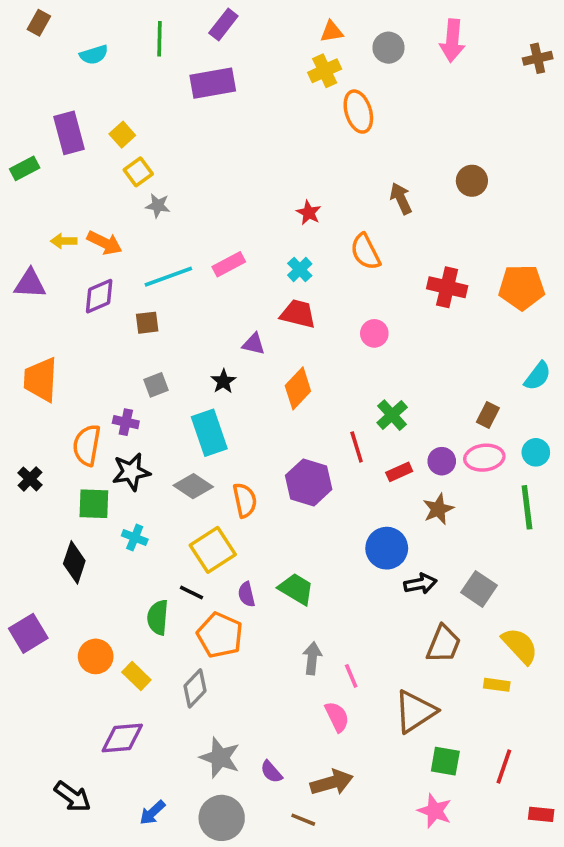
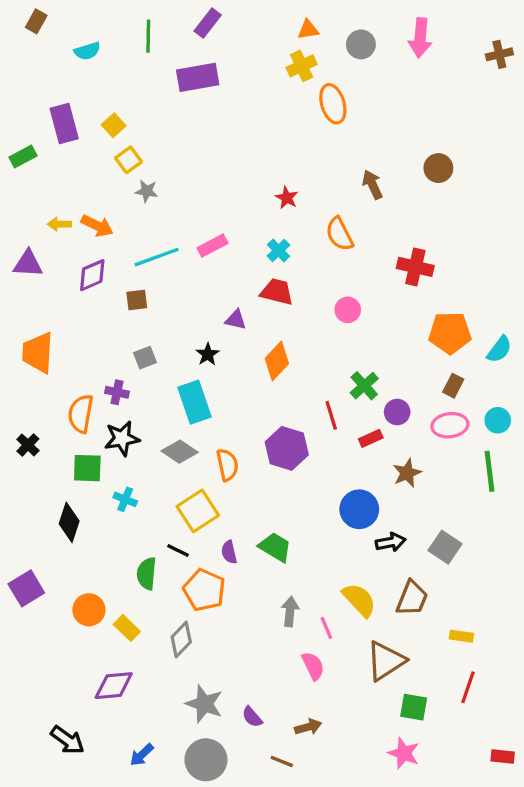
orange pentagon: (522, 287) -> (450, 333), moved
purple circle: (442, 461) -> (397, 412), moved
yellow semicircle: (520, 646) -> (359, 600), moved
red line: (504, 766) -> (468, 687), moved
brown arrow: (332, 782) -> (308, 727), size x0.7

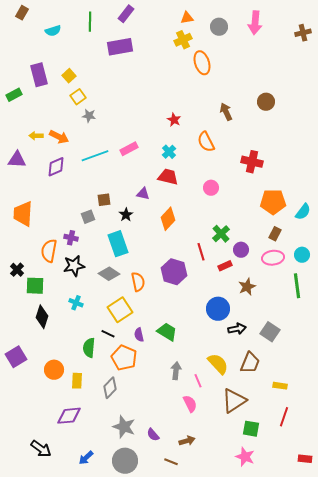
brown square: (137, 300) -> (104, 200), moved
green square: (87, 468) -> (35, 286), moved
yellow rectangle: (127, 628) -> (77, 381), turned 49

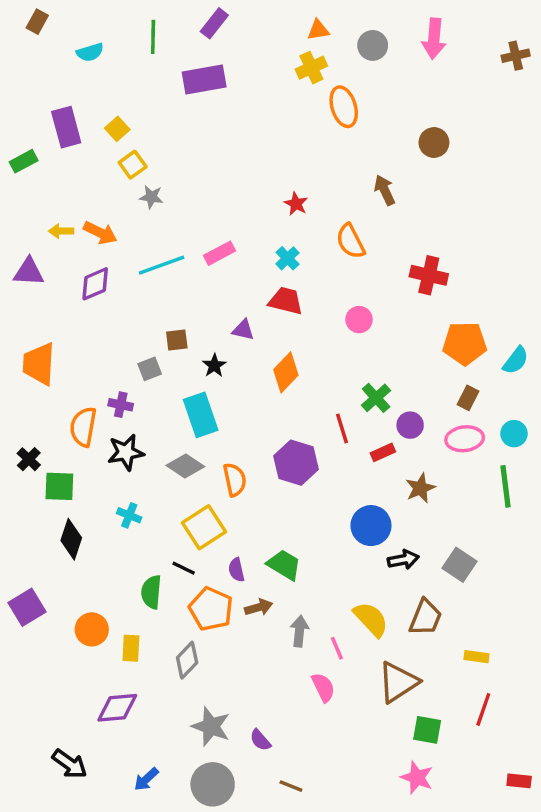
brown circle: (266, 102) -> (434, 142), moved
brown arrow: (187, 441) -> (259, 607), moved

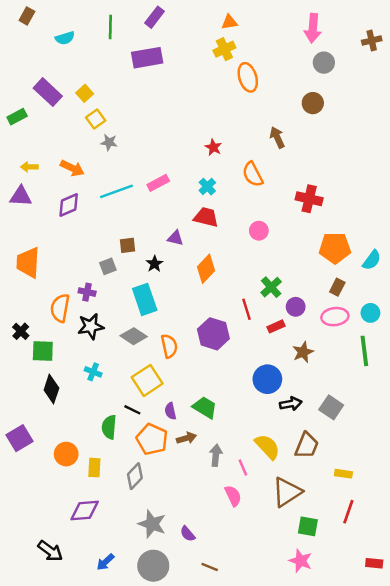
gray circle: (373, 45) -> (324, 63), moved
purple rectangle: (66, 127) -> (48, 92), turned -32
yellow arrow: (61, 231) -> (29, 167), moved

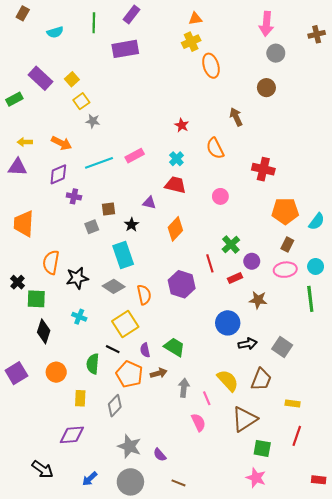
purple cross: (87, 292) -> (74, 196), moved
brown star: (303, 352) -> (258, 300), turned 30
orange circle: (66, 454) -> (56, 372), moved

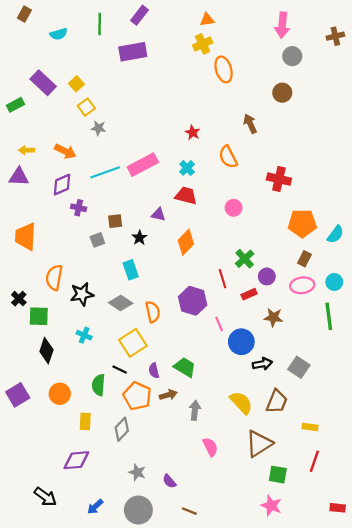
pink rectangle: (135, 156) -> (143, 165), size x1.5
cyan rectangle: (123, 255) -> (131, 270), size x0.7
pink line: (207, 398) -> (219, 324), moved
gray star: (129, 446) -> (137, 472), size x0.7

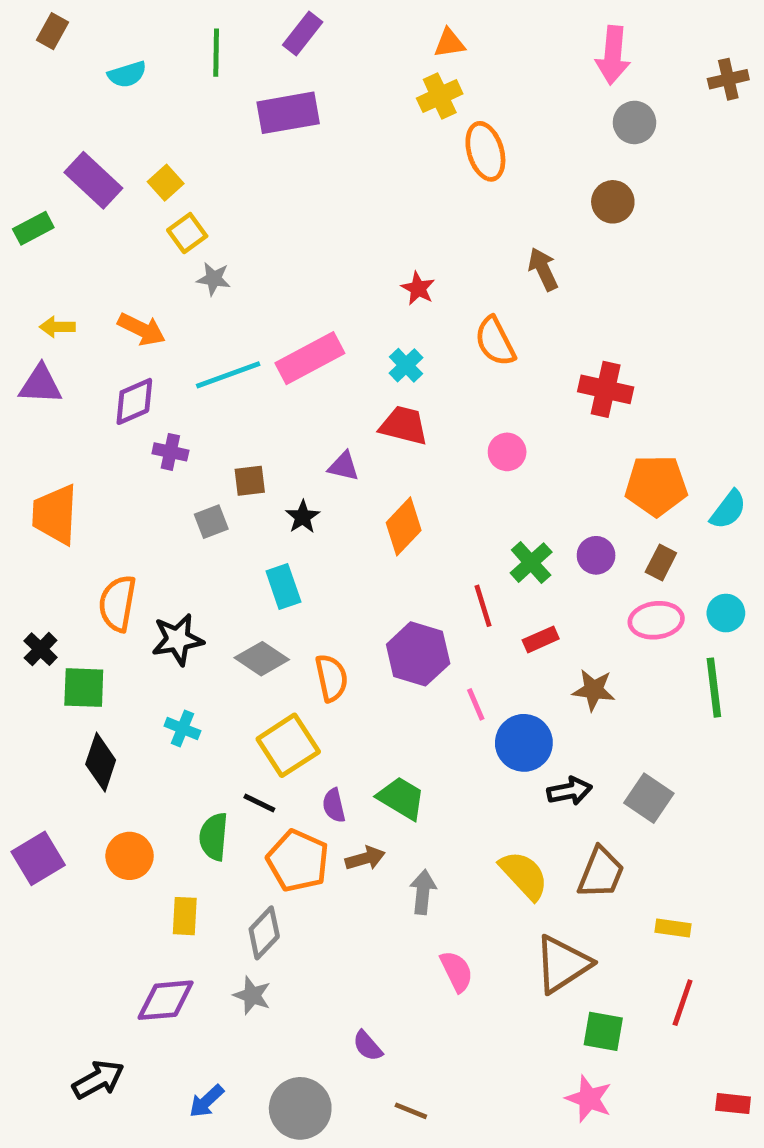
purple circle: (267, 276) -> (596, 555), moved
gray star: (137, 472) -> (252, 995), moved
black arrow: (45, 497) -> (98, 1080), turned -65

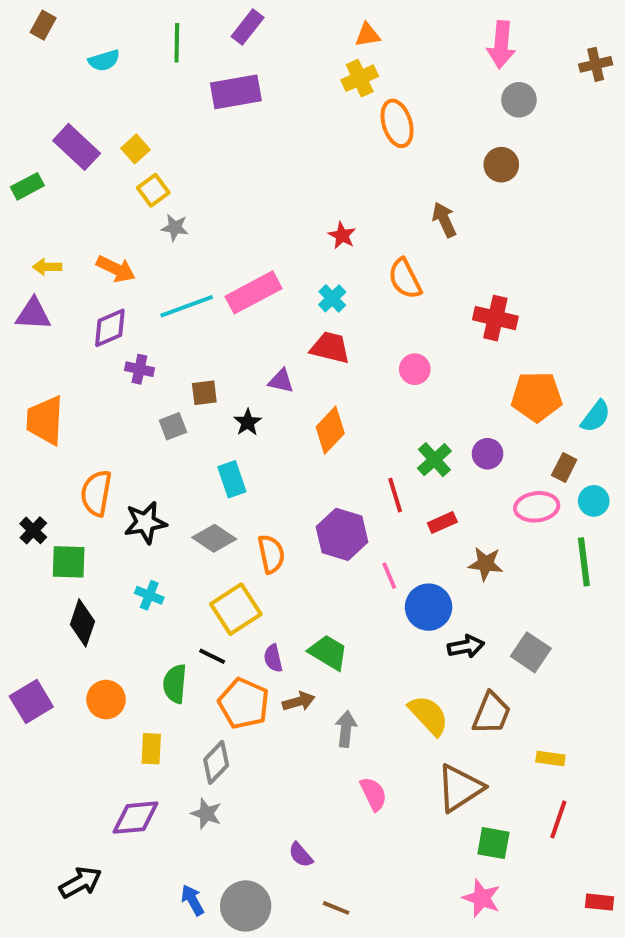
brown rectangle: (661, 563) -> (564, 467), moved
blue arrow: (206, 1101) -> (193, 900), moved, turned 104

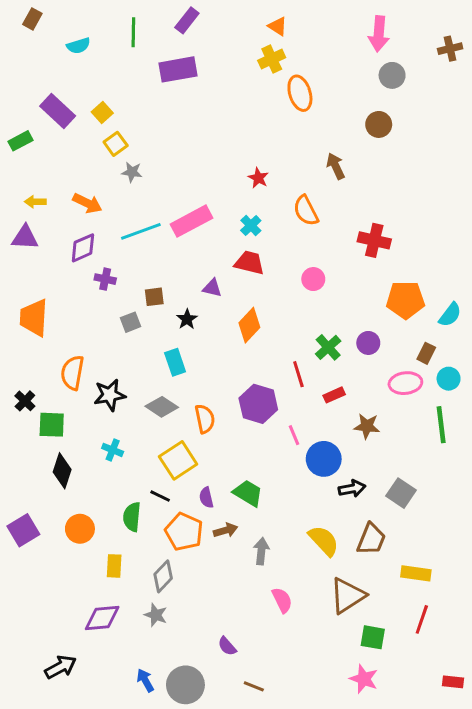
orange triangle: (368, 35) -> (278, 26), turned 42
yellow rectangle: (550, 759) -> (416, 573), size x1.4

